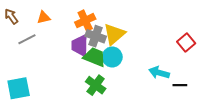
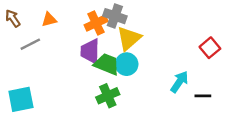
gray cross: (96, 36) -> (115, 16), moved
cyan arrow: (159, 73) -> (179, 82), turned 108
green cross: (96, 85) -> (108, 96), turned 30

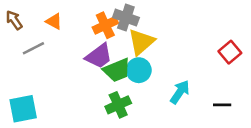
orange triangle: (49, 20) -> (54, 21), turned 42
purple trapezoid: (90, 51) -> (99, 56), turned -128
green trapezoid: (107, 64) -> (117, 70), turned 136
cyan arrow: (179, 82) -> (180, 92), moved

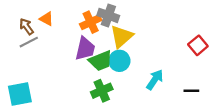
brown arrow: (14, 20) -> (26, 27), moved
purple trapezoid: (99, 56) -> (85, 49), turned -40

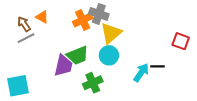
red square: (198, 45) -> (181, 41), turned -30
purple trapezoid: (85, 49) -> (63, 65), moved
green trapezoid: (101, 61) -> (78, 55), moved
black line: (191, 91) -> (157, 66), moved

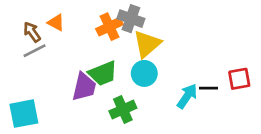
red square: (181, 41) -> (239, 79), moved, turned -30

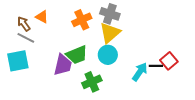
gray cross: (131, 19) -> (110, 14), moved
gray line: (35, 51) -> (26, 38), turned 54
red square: (239, 79) -> (169, 61), moved, turned -30
cyan square: (24, 114) -> (18, 61), moved

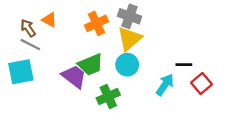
red square: (169, 61) -> (202, 84), moved
purple trapezoid: (63, 65) -> (74, 76), turned -65
black line: (156, 66) -> (184, 65), moved

